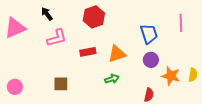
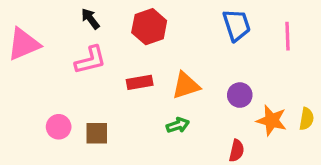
black arrow: (47, 14) -> (90, 19), moved
blue trapezoid: (149, 34) -> (237, 25), moved
pink circle: (15, 87) -> (59, 127), moved

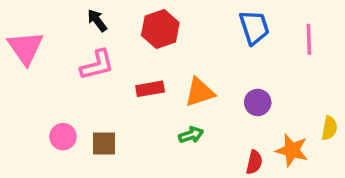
pink triangle: (24, 44) -> (25, 48), turned -42
orange star: (272, 120) -> (292, 150), moved

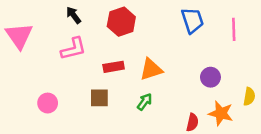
purple circle: (258, 102) -> (210, 77), moved
green arrow: (191, 135) -> (145, 102), turned -36
brown square: (104, 143) -> (99, 98), moved

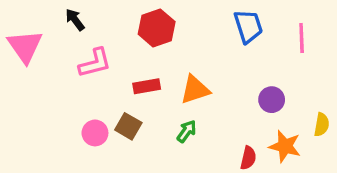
black arrow: (73, 15) -> (75, 20), moved
brown square: (99, 98) -> (128, 126), turned 30
pink circle: (48, 103) -> (95, 133), moved

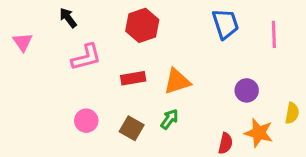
pink triangle: (25, 46) -> (23, 42), size x0.6
brown square: (128, 126) -> (132, 128), moved

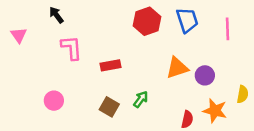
red hexagon: (142, 25) -> (147, 21), moved
pink L-shape: (86, 57) -> (71, 48), turned -80
orange triangle: (177, 81) -> (177, 68), moved
pink circle: (86, 121) -> (54, 101), moved

